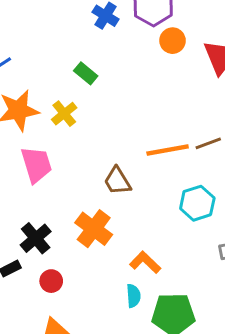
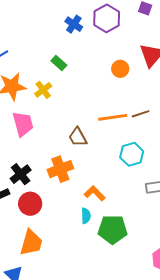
orange circle: (173, 41) -> (120, 69), moved
orange cross: (94, 229) -> (60, 169), turned 30
red circle: (51, 281) -> (30, 204), size x1.5

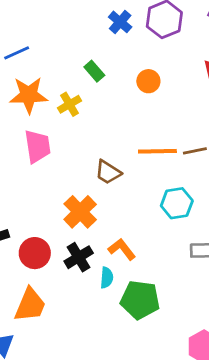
orange circle: (120, 69) -> (148, 81), moved
brown trapezoid: (78, 137) -> (108, 172), turned -35
orange cross: (60, 169) -> (80, 212), turned -30
black cross: (21, 174) -> (79, 257), moved

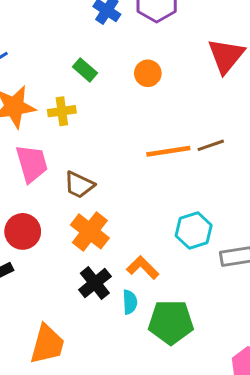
yellow cross: (70, 104) -> (62, 111), turned 30
brown trapezoid: (108, 172) -> (79, 185), moved
cyan hexagon: (177, 203) -> (194, 230), moved
red circle: (35, 253) -> (23, 231), moved

